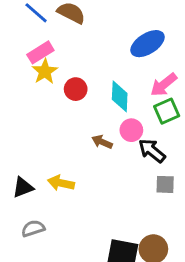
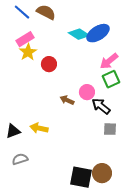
cyan diamond: (120, 96) -> (79, 34), moved, turned -60

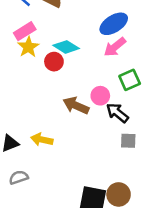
cyan diamond: (79, 34) -> (66, 47), moved
pink arrow: (109, 61) -> (115, 47), moved
brown arrow: (67, 100) -> (76, 105), size x1.5

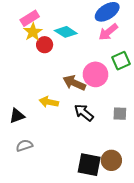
red circle: (54, 62) -> (45, 45), moved
pink circle: (100, 96) -> (95, 74), size x1.5
black arrow: (117, 113) -> (84, 113), moved
yellow arrow: (42, 140) -> (49, 102), moved

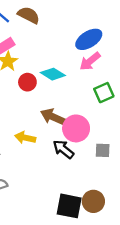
cyan diamond: (66, 32) -> (53, 74), moved
red circle: (45, 45) -> (27, 82), moved
pink circle: (95, 74) -> (76, 128), moved

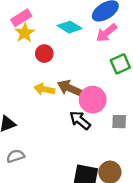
cyan diamond: (53, 74) -> (70, 27), moved
yellow arrow: (25, 138) -> (44, 89), moved

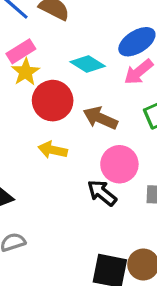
red circle: (44, 54) -> (53, 101), size x1.6
brown arrow: (70, 88) -> (100, 118), moved

